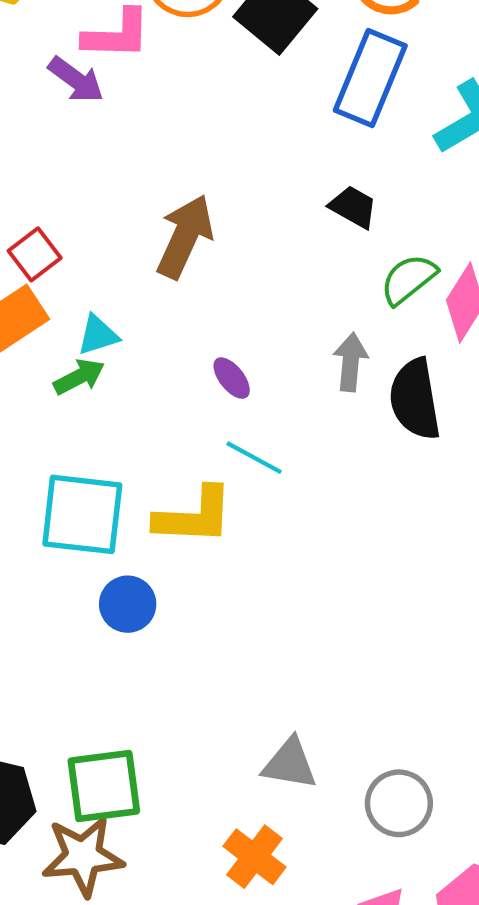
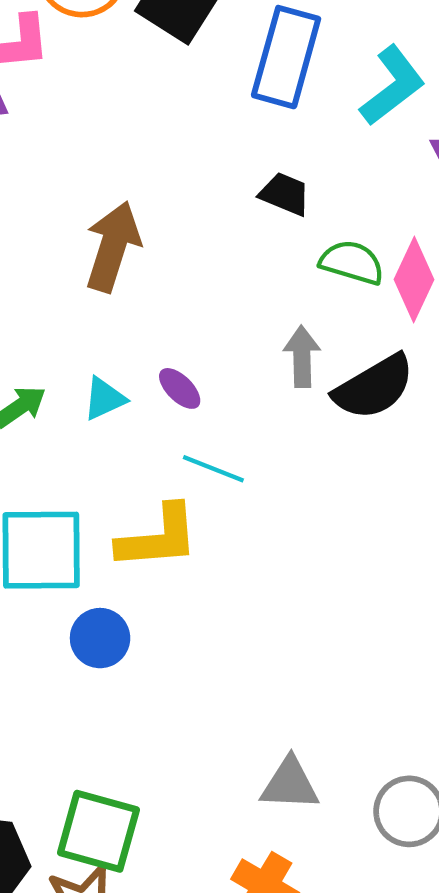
green semicircle: (409, 279) -> (352, 262), turned 62
cyan triangle: (98, 335) -> (104, 399), moved
black semicircle: (415, 399) -> (374, 387), turned -104
green square: (104, 786) -> (98, 831), turned 30

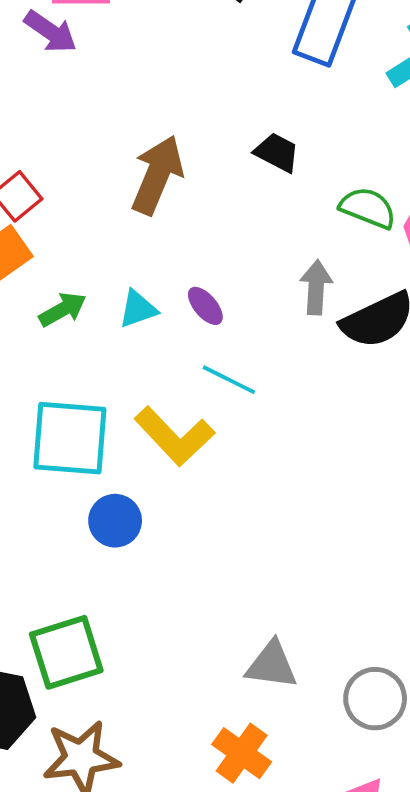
black trapezoid: (285, 194) -> (277, 152), moved
yellow L-shape: (158, 537) -> (174, 436), turned 46
green square: (98, 831) -> (66, 652), moved, turned -38

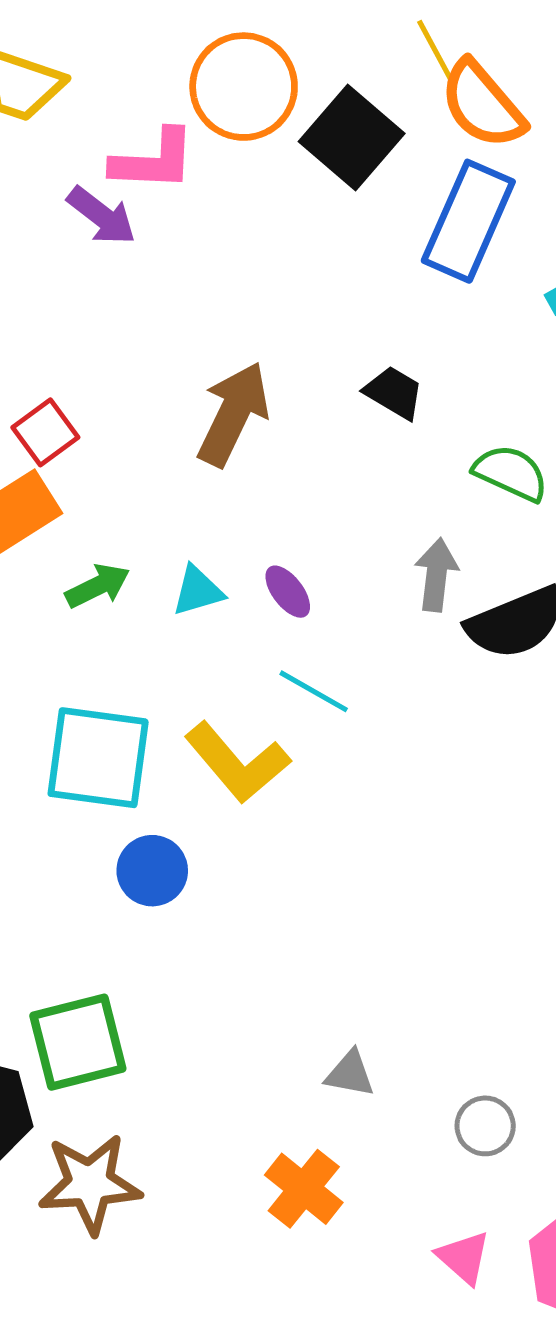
gray triangle: (272, 665) -> (350, 1074), size x0.7
gray circle: (375, 699) -> (485, 1126), size x0.7

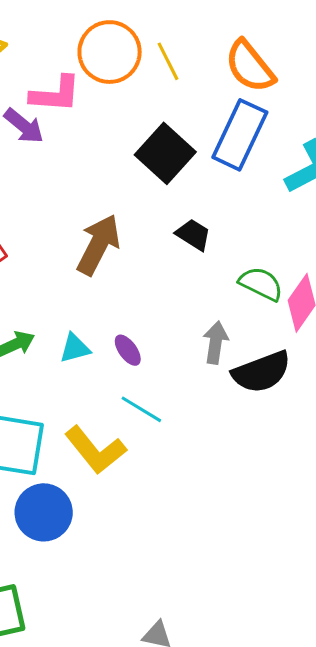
yellow line: (436, 51) -> (168, 61), moved
black square: (352, 138) -> (165, 153), moved
blue circle: (152, 871) -> (44, 512), size x1.4

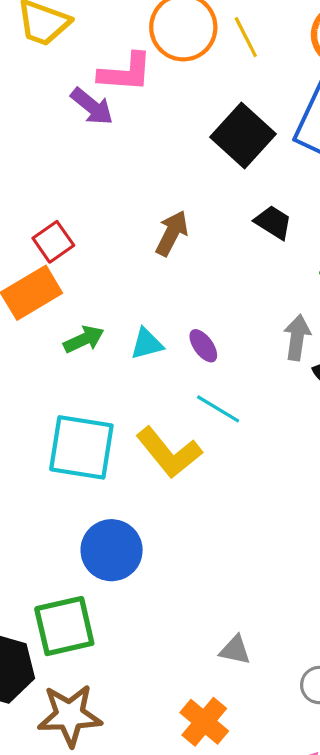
brown arrow: (98, 245) -> (172, 233), size x0.7
blue circle: (44, 512) -> (112, 550), moved

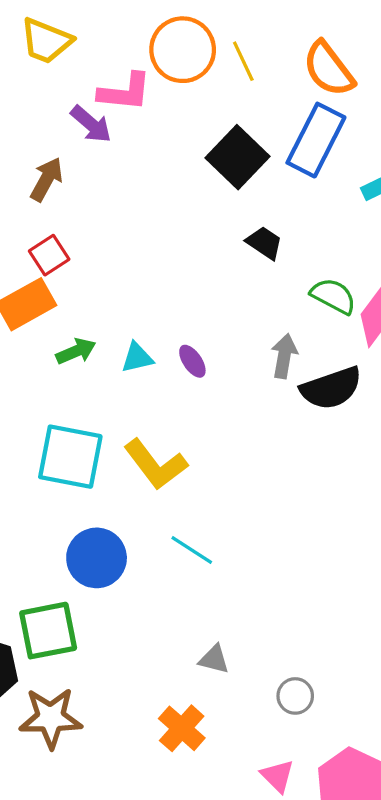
brown arrow: (172, 233) -> (46, 179), moved
cyan line: (218, 409) -> (192, 550), moved

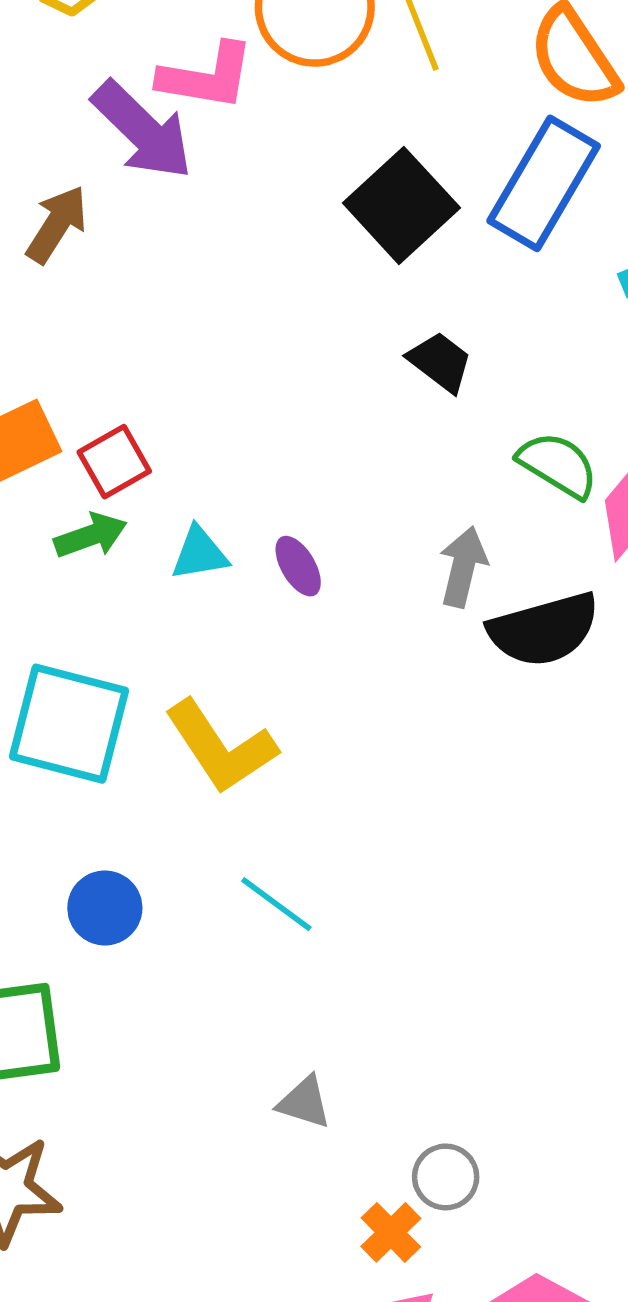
purple arrow: (91, 124) -> (143, 130), size x1.4
red square: (49, 255) -> (114, 462), moved
blue circle: (97, 558) -> (105, 908), size x0.7
orange cross: (182, 728) -> (391, 1232), moved, size x0.7

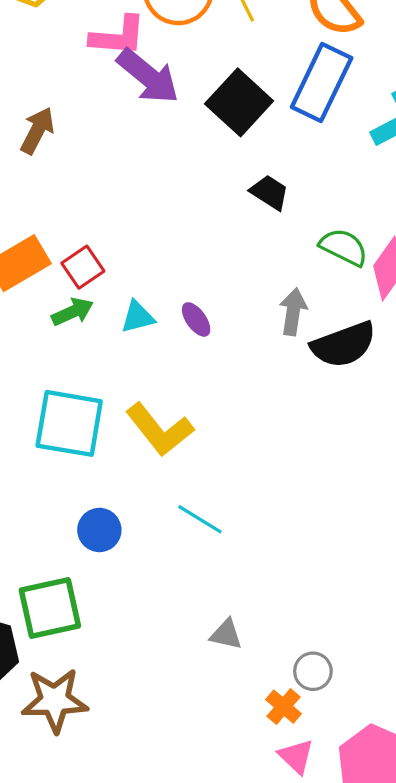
purple arrow: (143, 130) -> (148, 76), moved

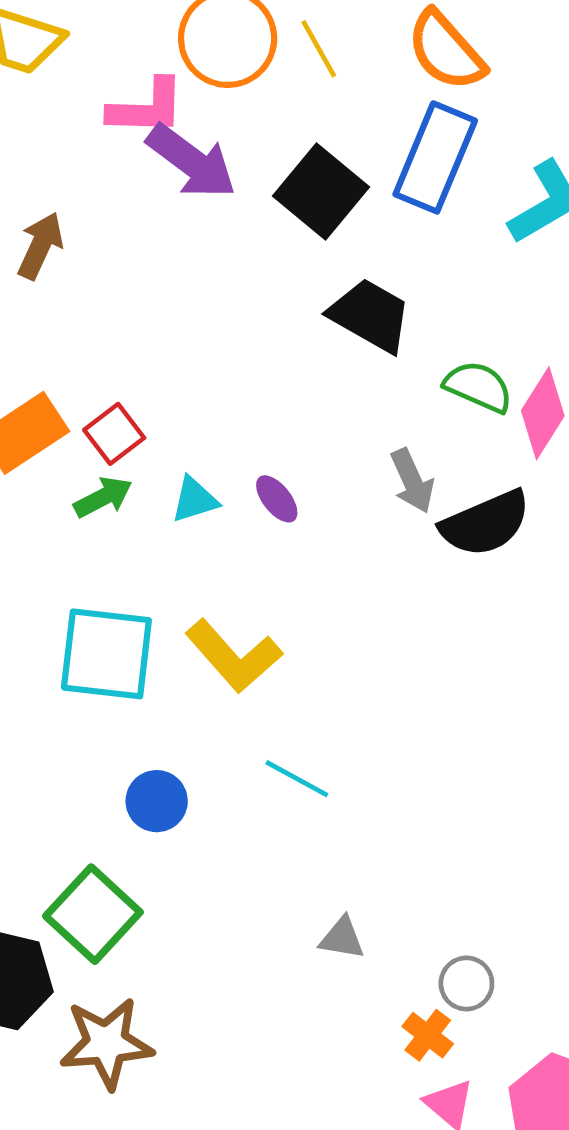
black trapezoid: (269, 192) -> (370, 315), size x1.5
gray arrow: (293, 312) -> (412, 481), turned 150
green square: (50, 608) -> (93, 914), turned -32

